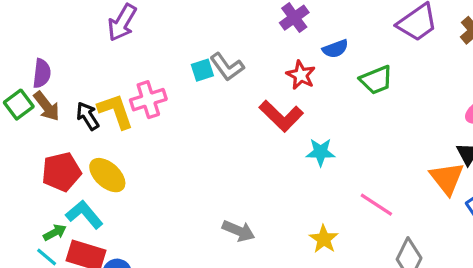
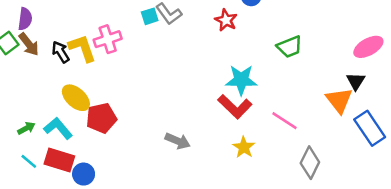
green trapezoid: (376, 80) -> (290, 47), moved
red L-shape: (281, 116) -> (235, 107), moved
cyan star: (321, 152) -> (241, 80), size x1.4
red pentagon: (61, 172) -> (101, 118), moved
green arrow: (55, 232) -> (26, 128), moved

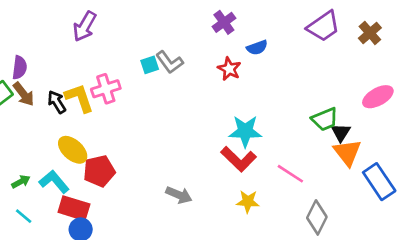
green trapezoid: (290, 47) -> (325, 119), moved
black triangle: (356, 81) -> (341, 133), moved
yellow star: (244, 147) -> (248, 202), turned -30
red rectangle: (59, 160) -> (74, 208), moved

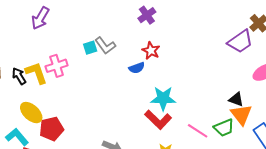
purple trapezoid: (323, 26) -> (240, 42), moved
blue semicircle: (257, 48) -> (137, 68), moved
green trapezoid: (325, 119) -> (224, 128), moved
black triangle: (341, 133) -> (236, 99), turned -42

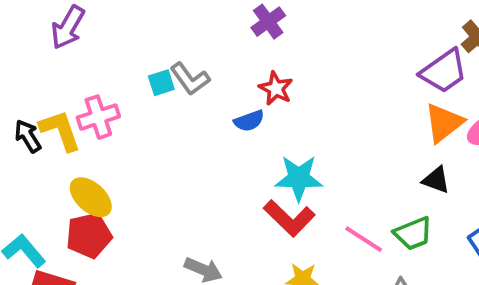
yellow ellipse: (31, 113) -> (91, 197), moved
orange triangle: (241, 115) -> (444, 123), moved, turned 30

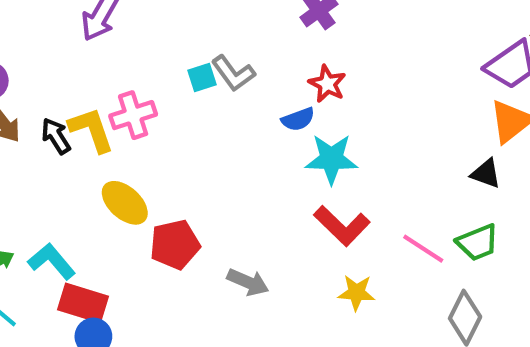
cyan star: (299, 178) -> (331, 159), moved
black triangle: (436, 180) -> (486, 174), moved
red pentagon: (89, 235) -> (175, 245), moved

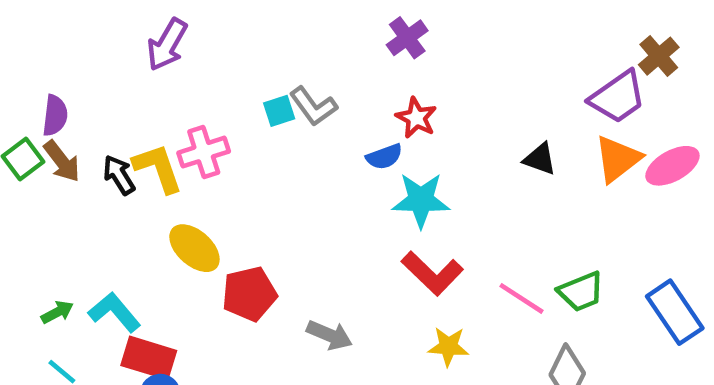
black triangle: (486, 174) -> (540, 159), moved

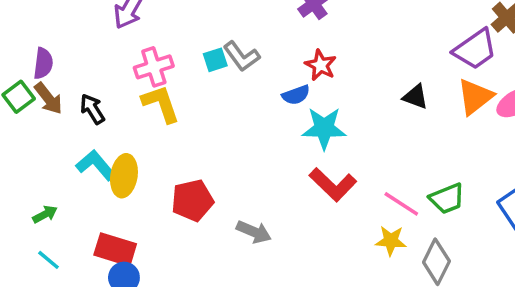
pink cross: (204, 152) -> (154, 67), moved
yellow L-shape: (158, 168) -> (161, 104), moved
yellow ellipse: (194, 248) -> (124, 176), moved, turned 57
cyan L-shape: (114, 312) -> (96, 165), moved
yellow star: (448, 346) -> (391, 241), moved

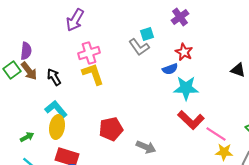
cyan square: (215, 60) -> (147, 34), moved
yellow ellipse: (124, 176) -> (57, 127), moved
pink line: (401, 204) -> (216, 134), moved

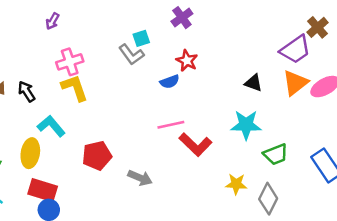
purple arrow: (75, 20) -> (52, 21), size x0.6
cyan star: (186, 88) -> (246, 125), moved
cyan L-shape: (56, 109) -> (51, 126), moved
pink line: (216, 134) -> (171, 125), moved, turned -45

